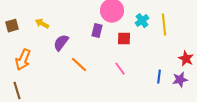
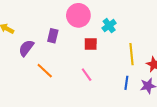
yellow line: (164, 25) -> (132, 54), moved
purple rectangle: (97, 31) -> (53, 36), moved

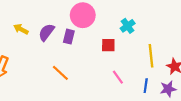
pink circle: (78, 15) -> (83, 15), moved
purple semicircle: (26, 48) -> (46, 32), moved
pink line: (87, 75) -> (118, 77), moved

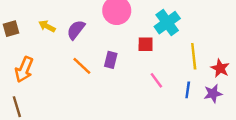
cyan cross: (128, 26) -> (167, 23), size x1.5
purple rectangle: (69, 37) -> (111, 60), moved
orange line: (60, 73) -> (82, 66), moved

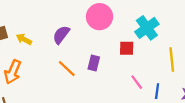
yellow arrow: (47, 26) -> (24, 39), moved
blue line: (188, 90) -> (157, 91), moved

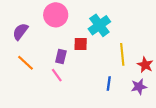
purple rectangle: (94, 63) -> (61, 56), moved
pink line: (137, 82) -> (57, 75), moved

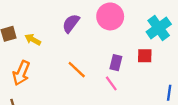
purple semicircle: (20, 32) -> (71, 23), moved
red square: (81, 44) -> (145, 56), moved

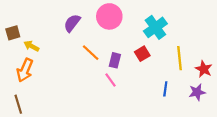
yellow arrow: (33, 40) -> (31, 46), moved
red square: (145, 56) -> (142, 54), turned -32
orange line: (77, 70) -> (91, 53), moved

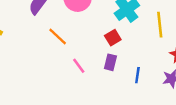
yellow line: (180, 58) -> (160, 25), moved
purple rectangle: (115, 60) -> (110, 62), moved

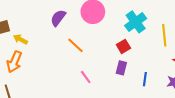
pink line: (79, 66) -> (86, 77), moved

